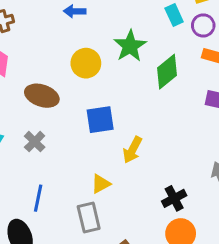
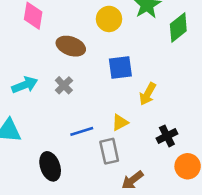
blue line: (38, 198) -> (82, 131), moved, turned 60
black cross: (174, 198) -> (167, 136), moved

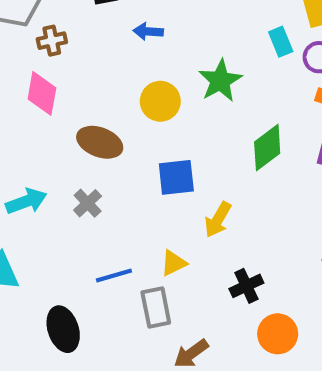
green diamond: (178, 27) -> (267, 148), moved

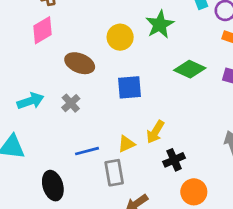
pink diamond: (42, 93) -> (42, 30), turned 48
green diamond: (267, 148) -> (190, 69), turned 60
yellow arrow: (218, 220) -> (155, 132), moved

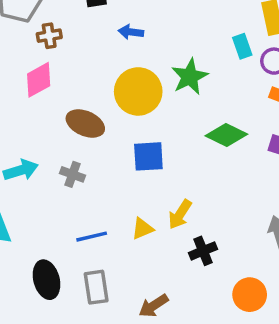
yellow circle: (120, 37) -> (138, 91), size x1.4
gray cross: (71, 103) -> (72, 174), turned -30
gray rectangle: (114, 173) -> (96, 287), moved
orange circle: (194, 192) -> (250, 295), moved

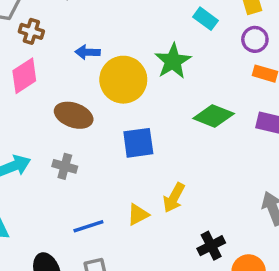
blue arrow: (131, 32) -> (88, 52), moved
brown cross: (49, 36) -> (31, 31), turned 30
cyan rectangle: (242, 46) -> (206, 19), moved, turned -30
black cross: (203, 251) -> (211, 246), moved

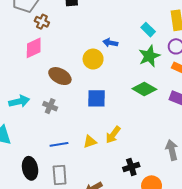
blue arrow: (88, 52) -> (110, 43), moved
green star: (173, 61) -> (149, 56), moved
yellow circle: (123, 80) -> (93, 59), size x0.7

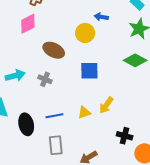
black cross: (131, 167) -> (125, 136), turned 35
black ellipse: (30, 168) -> (26, 124), moved

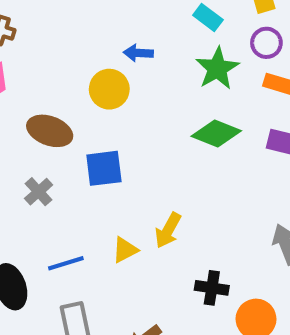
blue square: (89, 71) -> (104, 168), moved
gray cross: (45, 79) -> (39, 192), turned 32

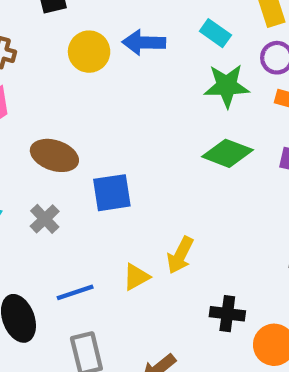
blue arrow: (138, 53) -> (144, 42), moved, size x1.4
green star: (217, 68) -> (227, 86), turned 30
yellow circle: (109, 89) -> (89, 52), moved

